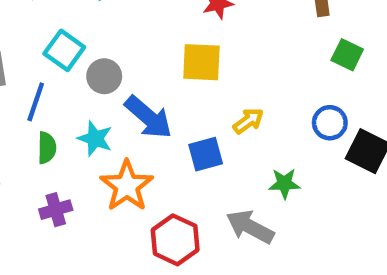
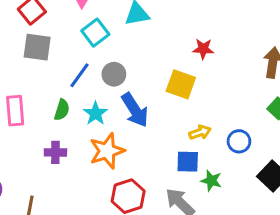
cyan square: (64, 50) -> (95, 33), moved
blue line: (36, 102) -> (80, 75), moved
blue circle: (330, 123) -> (239, 141), moved
blue square: (206, 154) -> (188, 162), moved

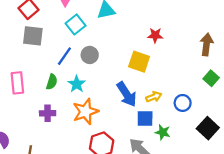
blue arrow: (135, 110) -> (127, 94), moved

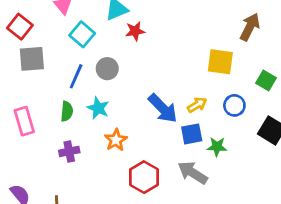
red star: (155, 35) -> (135, 31), moved
brown arrow: (207, 44) -> (250, 27), turned 30
yellow square: (139, 62) -> (220, 62), moved
green square: (211, 78) -> (266, 81), moved
orange star: (85, 112) -> (116, 140), size x0.7

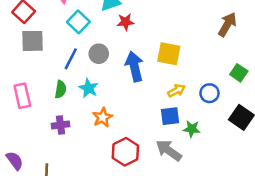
yellow square: (220, 62) -> (169, 54), moved
blue arrow: (163, 108) -> (134, 66), moved, turned -152

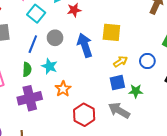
purple cross: (61, 125) -> (30, 98), size x1.6

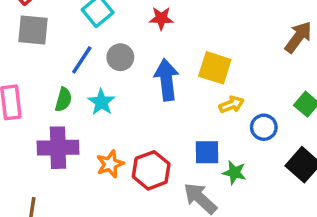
yellow arrow: (120, 62) -> (232, 104), moved
orange star: (63, 89) -> (110, 164), moved
red hexagon: (84, 115) -> (151, 170), moved

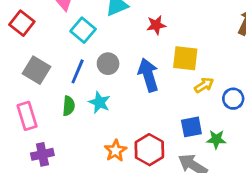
red star: (161, 18) -> (156, 25), moved
gray square: (33, 30) -> (36, 70), moved, turned 36
purple cross: (58, 148) -> (42, 154), moved, size x0.7

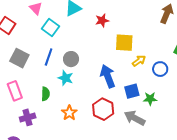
gray circle: (108, 64) -> (71, 59), moved
blue arrow: (148, 75) -> (108, 76), moved
green semicircle: (69, 106) -> (45, 94), moved
orange star: (116, 151) -> (69, 113), moved

